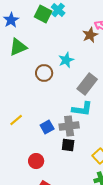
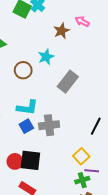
brown star: (90, 35) -> (62, 31), moved
cyan L-shape: (82, 109) -> (27, 108), moved
black square: (68, 145) -> (30, 160), moved, size x1.5

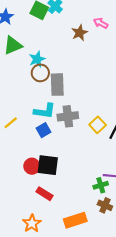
cyan star: (46, 57) -> (37, 59), moved
gray rectangle: (68, 82) -> (57, 85), moved, turned -40
gray cross: (49, 125) -> (68, 116), moved
yellow square: (81, 156) -> (98, 125), moved

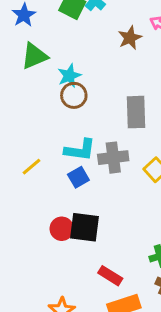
gray rectangle: (57, 85) -> (136, 112), moved
red rectangle: (45, 194) -> (110, 276), moved

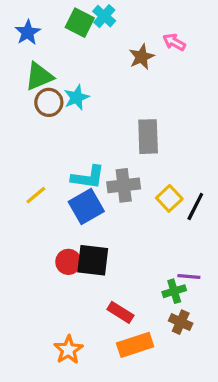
brown circle: (74, 95) -> (49, 102), moved
blue square: (78, 177) -> (86, 207), size x1.5

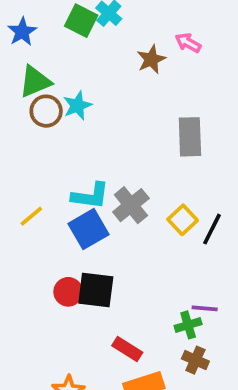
gray rectangle: (148, 137) -> (190, 137), moved
gray cross: (124, 185) -> (131, 205), turned -32

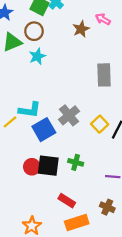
brown circle: (46, 111) -> (34, 31), moved
cyan L-shape: (90, 196) -> (30, 110), moved
green cross: (188, 325) -> (76, 162), moved, turned 32

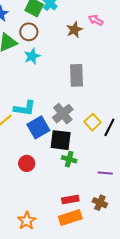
gray rectangle: (104, 75) -> (77, 75), moved
black square: (48, 166) -> (61, 140), moved
red rectangle: (67, 201) -> (70, 200), moved, turned -42

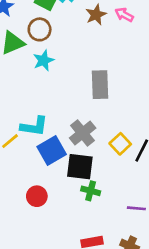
brown star: (74, 30) -> (96, 15), moved

